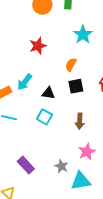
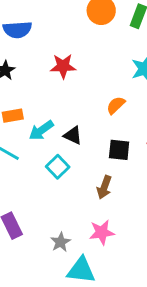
red star: (38, 46) -> (63, 66), moved
cyan arrow: (25, 82) -> (41, 130), moved
black square: (76, 86) -> (119, 150), moved

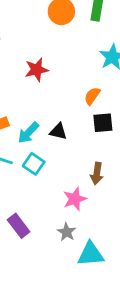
black square: (119, 150) -> (103, 123), moved
cyan square: (58, 167) -> (34, 164), moved
pink star: (102, 232) -> (75, 199), moved

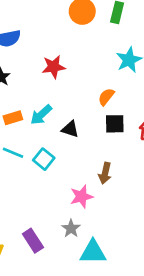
cyan arrow: (28, 133) -> (41, 115), moved
purple rectangle: (19, 226) -> (33, 241), moved

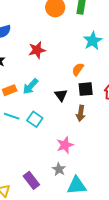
black triangle: (70, 129) -> (61, 95), moved, turned 40
brown arrow: (105, 173) -> (81, 113), moved

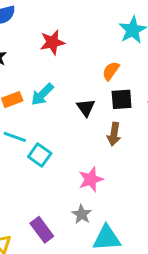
cyan square: (35, 119) -> (40, 155), moved

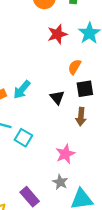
red star: (52, 42) -> (57, 34), moved

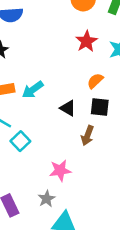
red star: (57, 34) -> (86, 41), turned -30
black triangle: (57, 97) -> (68, 108), turned -35

